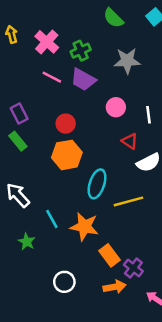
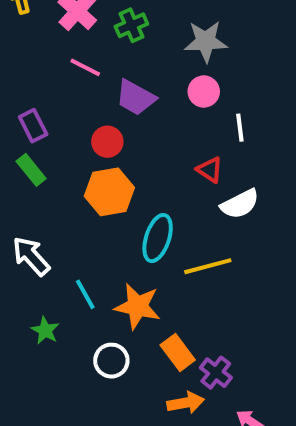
purple trapezoid: (83, 80) -> (135, 98), moved
pink circle: (116, 107) -> (204, 92), moved
white circle: (64, 282) -> (111, 361), moved

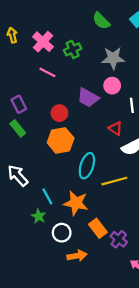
purple trapezoid: (135, 98) -> (88, 98), moved
green star: (45, 330) -> (39, 216), moved
orange arrow: (186, 403) -> (77, 256), moved

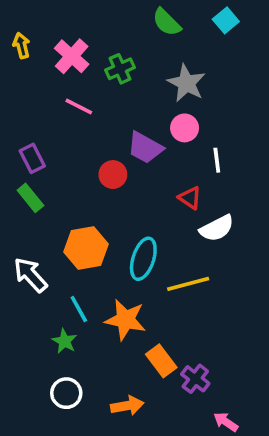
gray star: (113, 58) -> (186, 83), turned 30
red circle: (59, 113) -> (113, 175), moved
orange hexagon: (61, 140) -> (86, 248), moved
white circle: (62, 233) -> (66, 393), moved

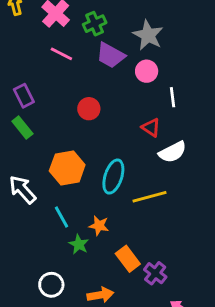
purple trapezoid: (145, 148) -> (110, 55), moved
orange star: (125, 320) -> (99, 226), size x0.6
green star: (64, 341) -> (79, 244), moved

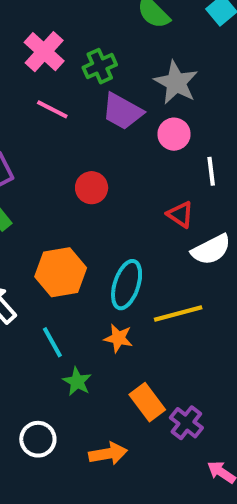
orange star: (99, 226) -> (118, 338), moved

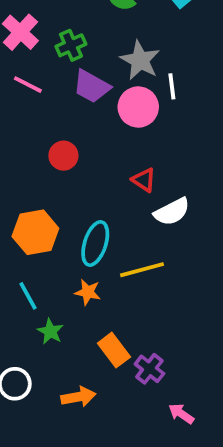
pink circle: (174, 134) -> (138, 107), size x1.4
white line: (211, 171) -> (172, 86), moved

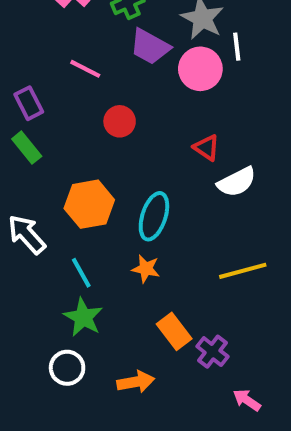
pink line: (28, 85) -> (85, 69), moved
yellow line: (142, 270) -> (243, 271), moved
green star: (50, 331) -> (83, 317), moved, size x1.4

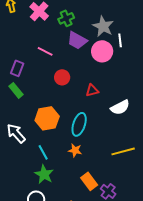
purple rectangle: (29, 103) -> (17, 68), turned 49
red triangle: (206, 148) -> (92, 90), moved, turned -48

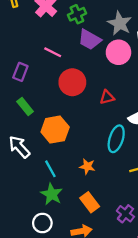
red circle: (62, 77) -> (72, 82), size x1.5
green rectangle: (16, 90) -> (25, 106), moved
cyan ellipse: (79, 124) -> (116, 139), moved
orange rectangle: (89, 181) -> (90, 202), moved

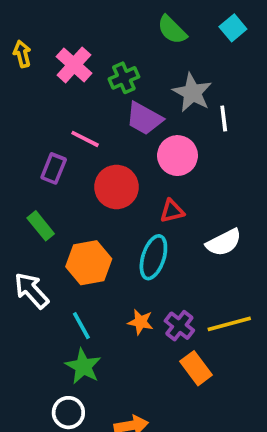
pink circle: (118, 52) -> (178, 156), moved
purple rectangle: (20, 72) -> (54, 168), moved
cyan ellipse: (116, 139) -> (153, 257), moved
orange rectangle: (90, 202) -> (196, 368), moved
purple cross: (125, 214) -> (179, 326), moved

